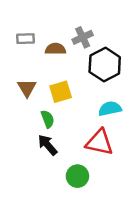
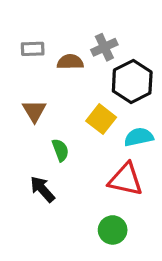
yellow square: (61, 92) -> (101, 119), moved, turned -35
black arrow: (48, 145) -> (42, 189), moved
green circle: (77, 176) -> (113, 230), moved

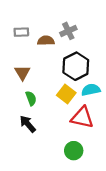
black hexagon: (132, 81) -> (76, 66), moved
yellow square: (101, 119) -> (66, 94), moved
green semicircle: (60, 150) -> (31, 98), moved

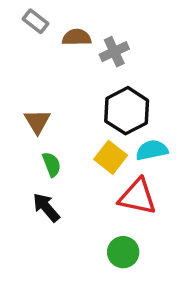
gray rectangle: (21, 32) -> (35, 21), moved, turned 40
brown semicircle: (46, 41) -> (77, 37), moved

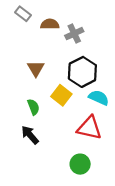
brown triangle: (37, 121) -> (36, 69), moved
cyan semicircle: (152, 150) -> (99, 98), turned 36
yellow square: (111, 157) -> (61, 95), moved

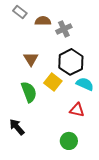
green semicircle: (33, 107) -> (29, 92), size x1.5
red triangle: (89, 128) -> (77, 110), size x0.7
black arrow: (30, 135) -> (17, 127), moved

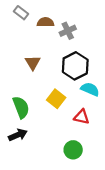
yellow square: (53, 82) -> (56, 99), moved
green semicircle: (29, 92) -> (21, 107), moved
black arrow: (17, 127) -> (18, 135), turned 108

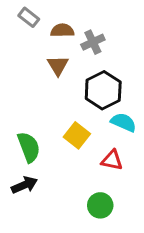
brown triangle: (33, 63) -> (58, 65), moved

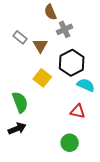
gray rectangle: (29, 17) -> (20, 37), moved
brown semicircle: (62, 30) -> (50, 12), moved, turned -112
yellow square: (77, 135) -> (42, 78), moved

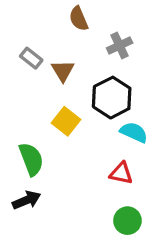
gray cross: (65, 29) -> (120, 45), moved
green circle: (70, 143) -> (127, 221), moved

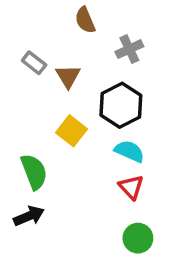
cyan semicircle: (134, 132) -> (129, 151), moved
red triangle: (121, 173) -> (131, 187), turned 35

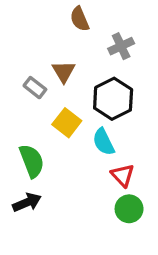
gray rectangle: (34, 63) -> (35, 88), moved
cyan semicircle: (129, 151) -> (104, 142), moved, turned -140
green circle: (138, 238) -> (129, 209), moved

